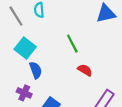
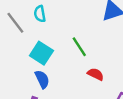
cyan square: (25, 48) -> (41, 53), moved

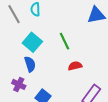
red semicircle: (96, 74) -> (75, 66), turned -48

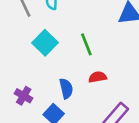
blue semicircle: (30, 64) -> (66, 88), moved

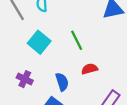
purple cross: (24, 96) -> (25, 79), moved

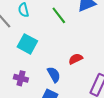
green line: (77, 40) -> (59, 15), moved

